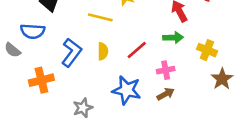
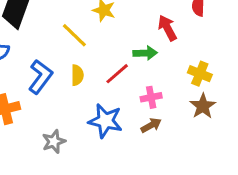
yellow line: (100, 17) -> (74, 35), turned 30
green arrow: (173, 37) -> (145, 53), moved
brown star: (222, 79) -> (203, 106), moved

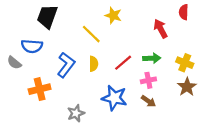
green arrow: (145, 53) -> (152, 58), moved
brown arrow: (151, 125) -> (148, 101), turned 64

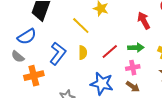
blue semicircle: (32, 46) -> (27, 37), turned -36
gray semicircle: (14, 63) -> (18, 57), moved

